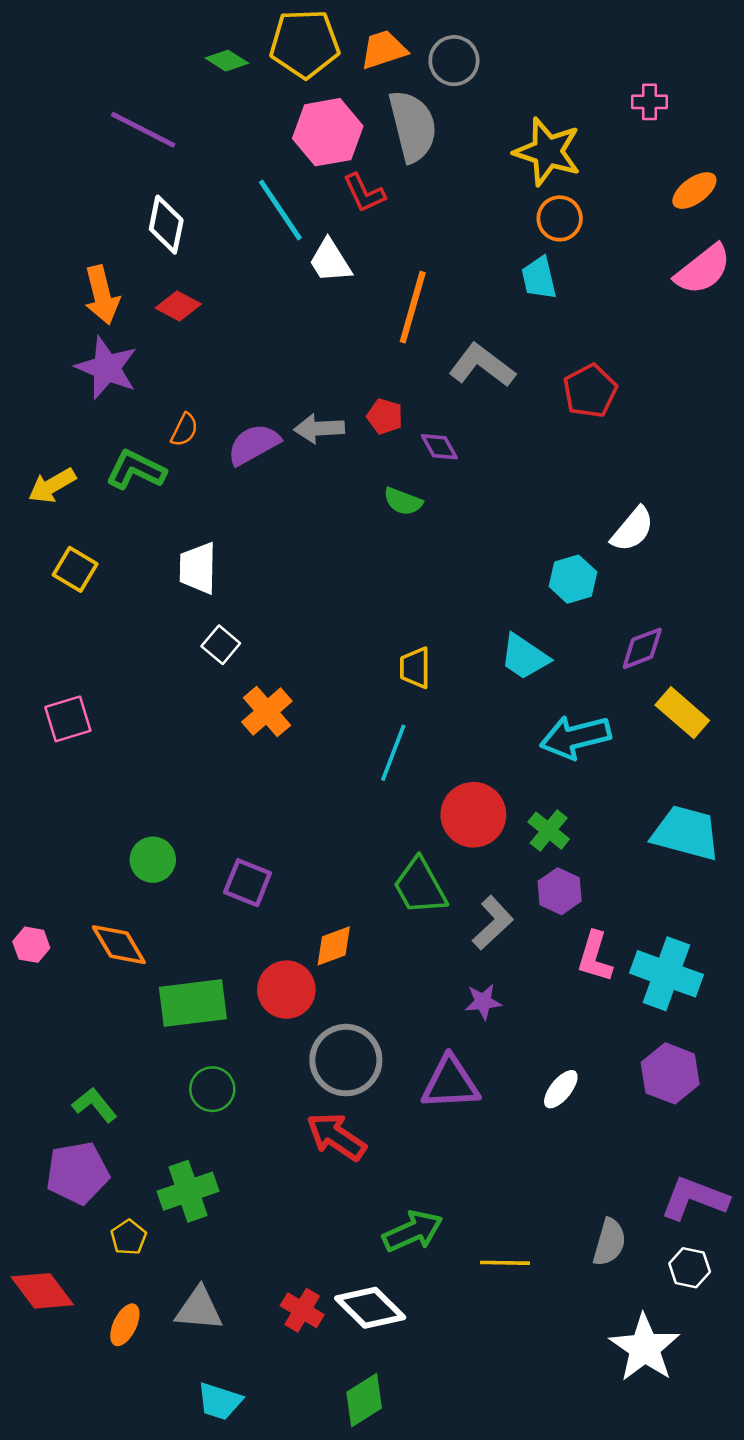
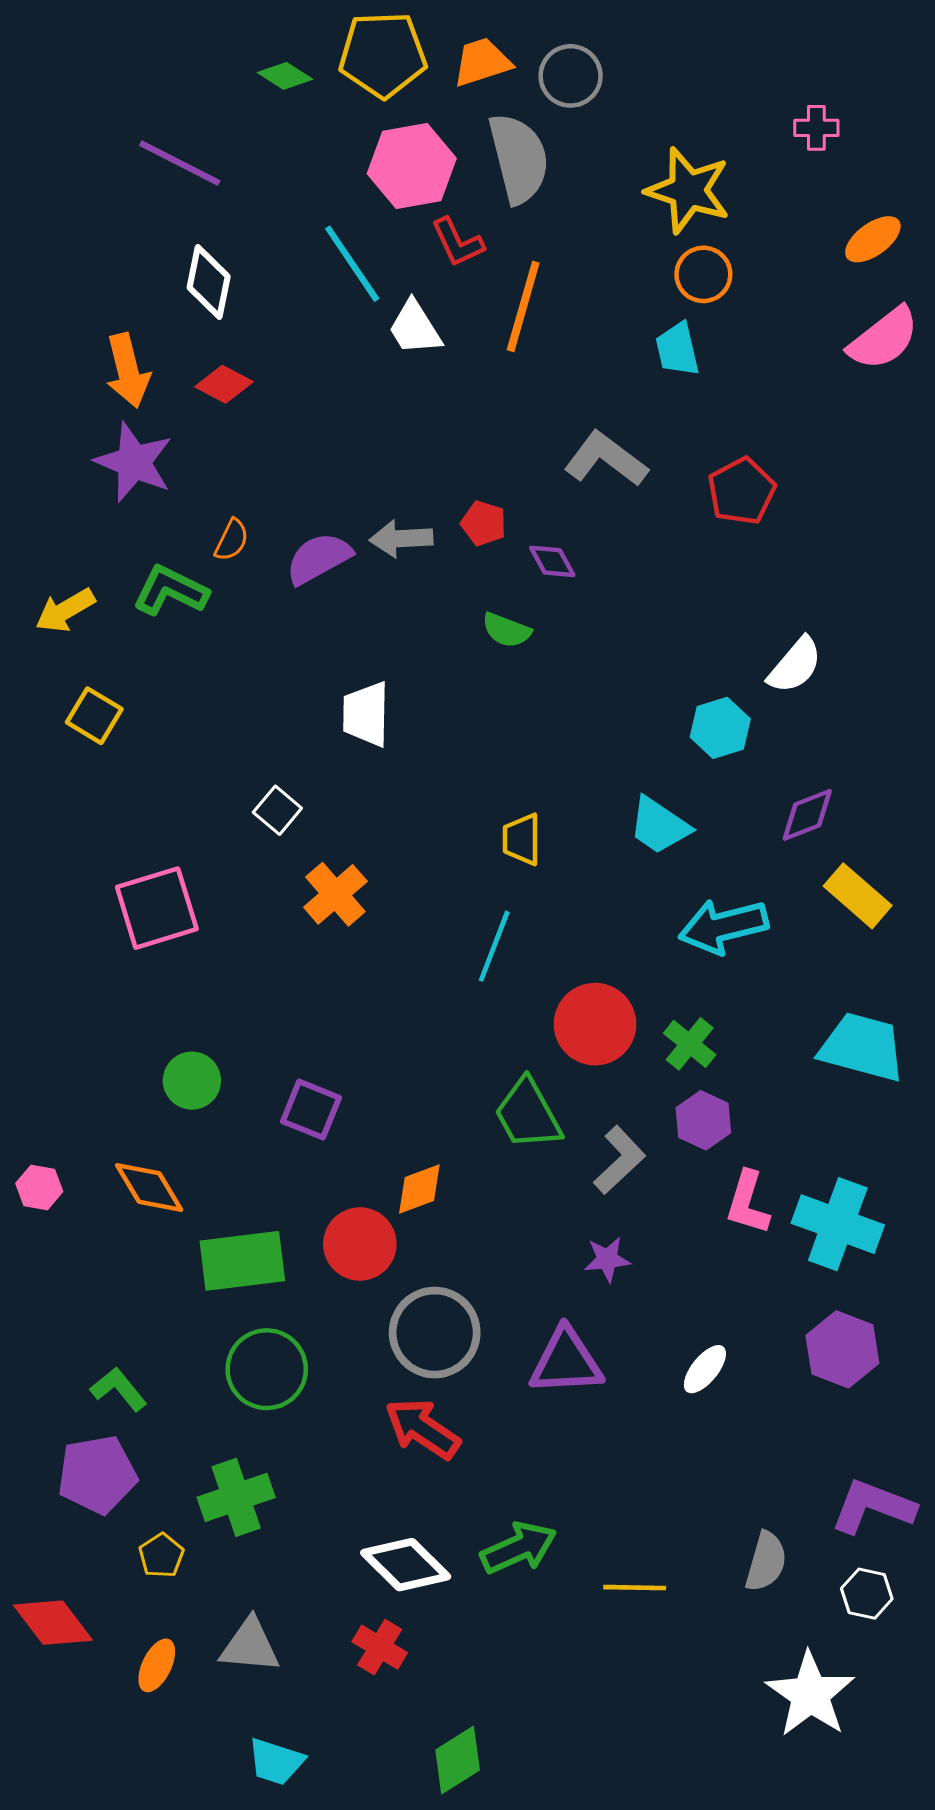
orange line: (413, 307) -> (523, 306), moved
white trapezoid: (198, 568) -> (366, 714), moved
pink square: (68, 719) -> (157, 908), moved, size x1.4
green circle: (212, 1089) -> (267, 1369), size x1.4
white diamond: (370, 1308) -> (406, 1565), moved

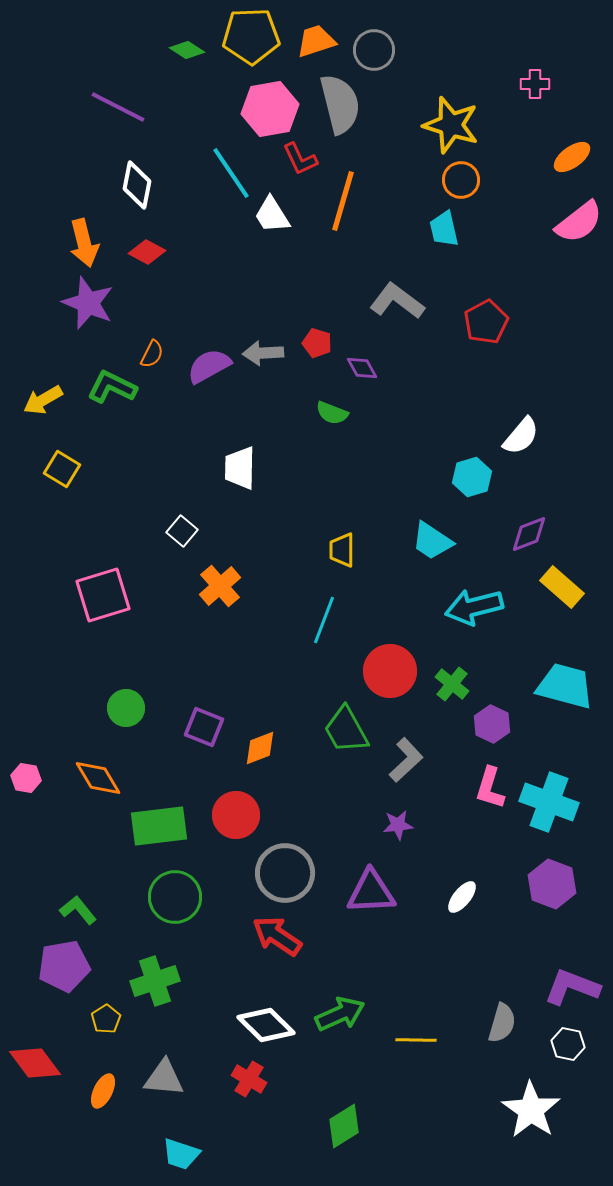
purple hexagon: (703, 1120) -> (492, 724), moved
orange diamond: (419, 1189) -> (260, 748), moved
green diamond: (458, 1760) -> (344, 1126), moved

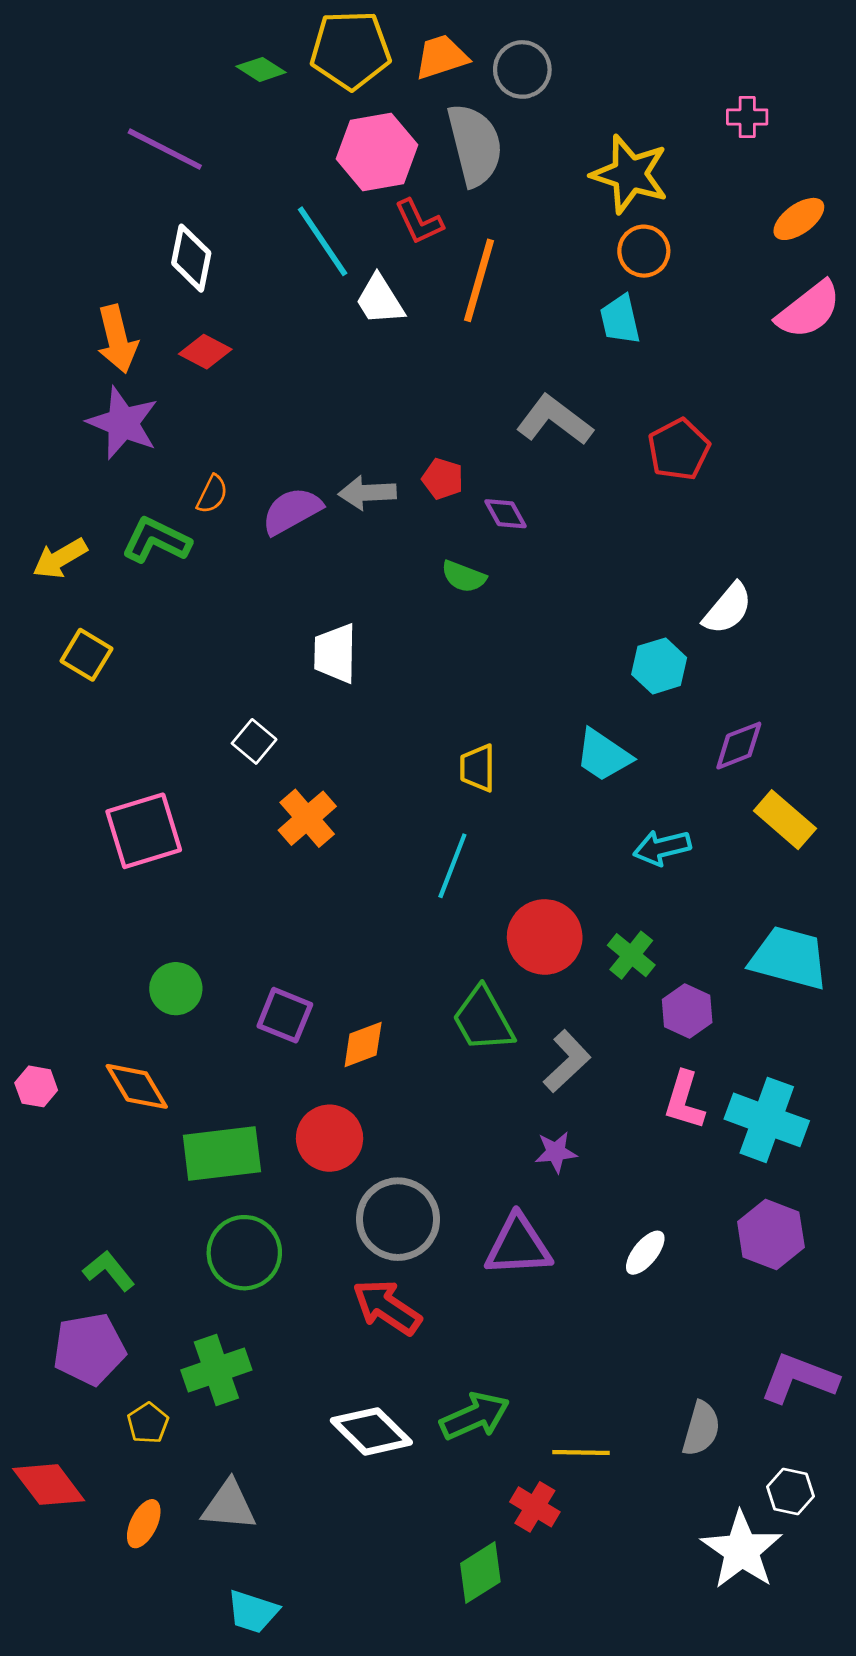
cyan arrow: (474, 607) -> (662, 848), size x0.7
white hexagon: (568, 1044) -> (790, 1492), moved
red cross: (249, 1079) -> (535, 1507), moved

